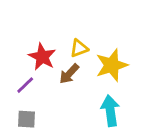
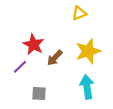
yellow triangle: (79, 48) -> (79, 13), moved
gray square: (27, 119) -> (39, 94), moved

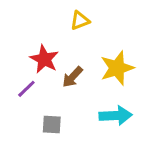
yellow triangle: (79, 13) -> (80, 21), moved
cyan arrow: (87, 87) -> (116, 116), turned 95

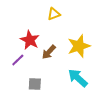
cyan arrow: (116, 116) -> (78, 78), turned -135

